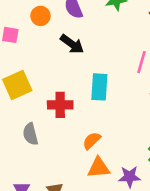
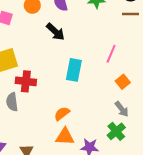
red cross: (60, 105) -> (26, 81), moved

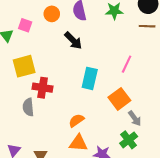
orange square: (123, 82) -> (119, 99), moved, size x1.5

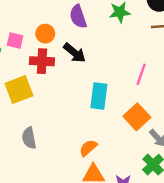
orange circle: (52, 14) -> (45, 34), moved
red cross: (43, 88) -> (42, 61), moved

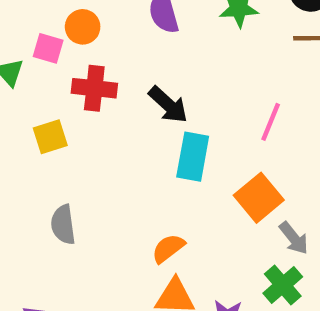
orange circle: (45, 34) -> (83, 27), moved
black arrow: (75, 53) -> (168, 105), moved
yellow square: (19, 90) -> (50, 137), size x0.7

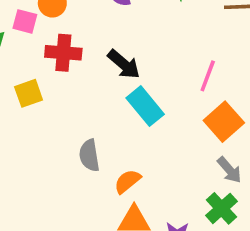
cyan rectangle: (193, 157) -> (145, 106), turned -48
orange square: (259, 198) -> (224, 122), moved
gray semicircle: (63, 225) -> (89, 155), moved

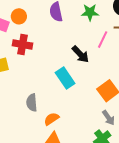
black arrow: (124, 64) -> (80, 54), moved
pink line: (208, 76) -> (103, 40), moved

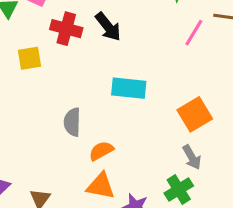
black arrow: (80, 54) -> (108, 27), moved
cyan rectangle: (65, 78) -> (129, 88), turned -55

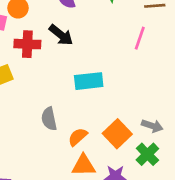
pink line: (194, 33) -> (140, 38), moved
orange square: (195, 114) -> (117, 134), moved
gray arrow: (192, 157) -> (152, 126), turned -30

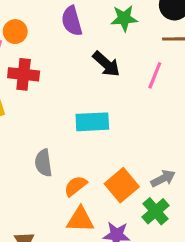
black arrow: (61, 35) -> (106, 64), moved
gray arrow: (152, 126) -> (163, 178), turned -48

